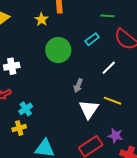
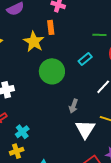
yellow star: (42, 19) -> (34, 42), size x1.5

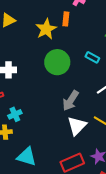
cyan rectangle: (85, 59) -> (92, 57), turned 56
gray arrow: (73, 106) -> (71, 101), size x1.5

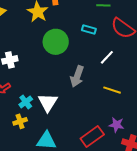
white triangle: (77, 126) -> (48, 102), moved

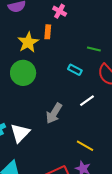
green circle: (56, 42) -> (23, 73), moved
yellow line: (112, 90) -> (85, 146), moved

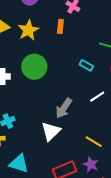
yellow star: (28, 42) -> (28, 30), moved
white triangle: (20, 133) -> (51, 131), moved

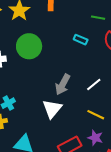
white line: (97, 97) -> (94, 85), moved

